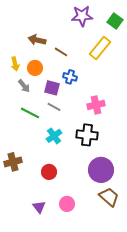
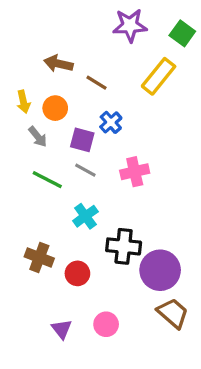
blue cross: (70, 77) -> (111, 122), turned 32
pink cross: (96, 105) -> (135, 172), moved
black cross: (87, 135) -> (124, 246), moved
brown cross: (13, 162) -> (39, 258), moved, turned 36

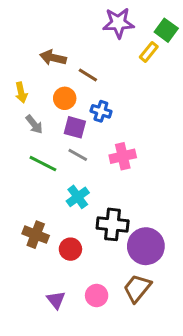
yellow rectangle: (159, 76) -> (149, 52), moved, size x0.6
orange circle: (55, 108) -> (65, 98), moved
blue cross: (111, 122) -> (101, 111), turned -30
brown trapezoid: (173, 313) -> (137, 288), moved, turned -92

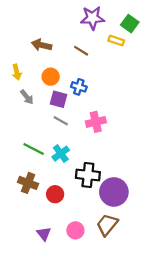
yellow rectangle: (149, 52) -> (116, 41), turned 70
brown line: (88, 75) -> (81, 51), moved
green line: (43, 164) -> (34, 149), moved

